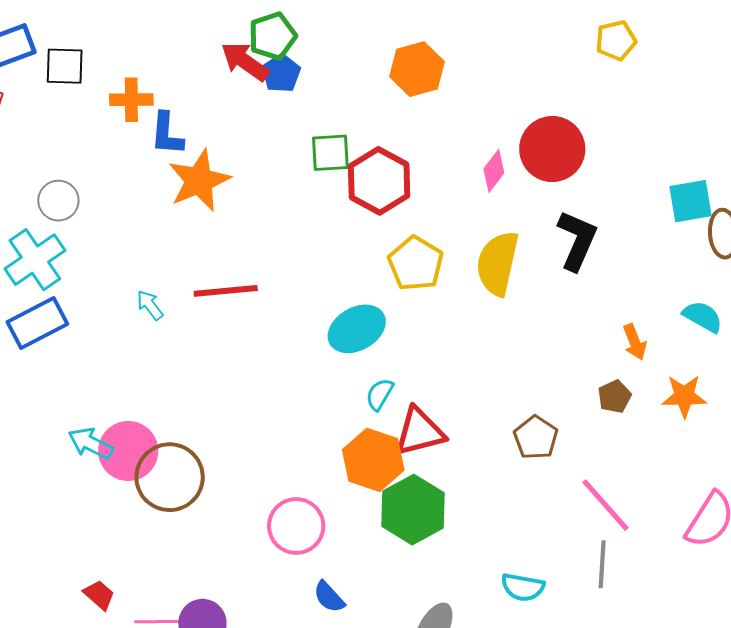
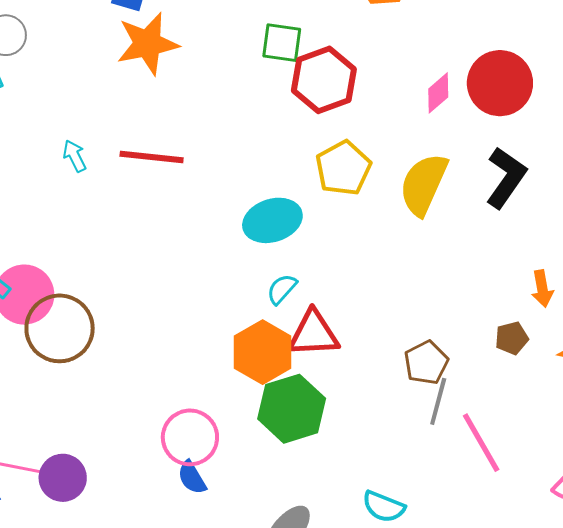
pink circle: (296, 526) -> (190, 437), moved
gray line: (602, 564) -> (438, 401), moved

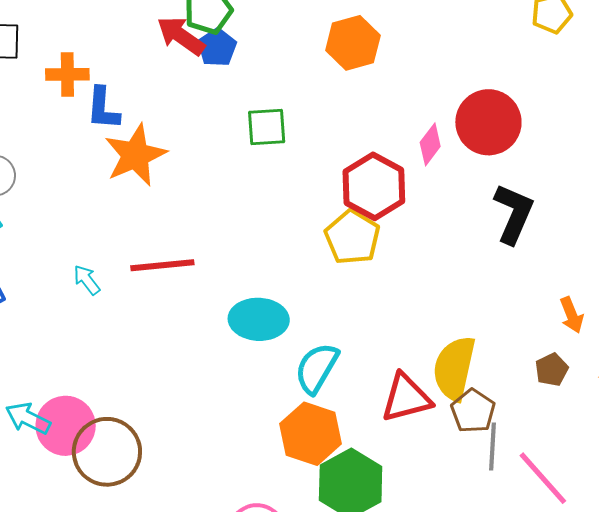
red hexagon: (324, 80) -> (374, 186), moved
yellow semicircle: (424, 184) -> (454, 368), moved
cyan ellipse: (272, 220) -> (259, 319), moved, turned 32
cyan semicircle: (282, 289) -> (317, 368), size x1.6
red triangle: (314, 334) -> (406, 398), moved

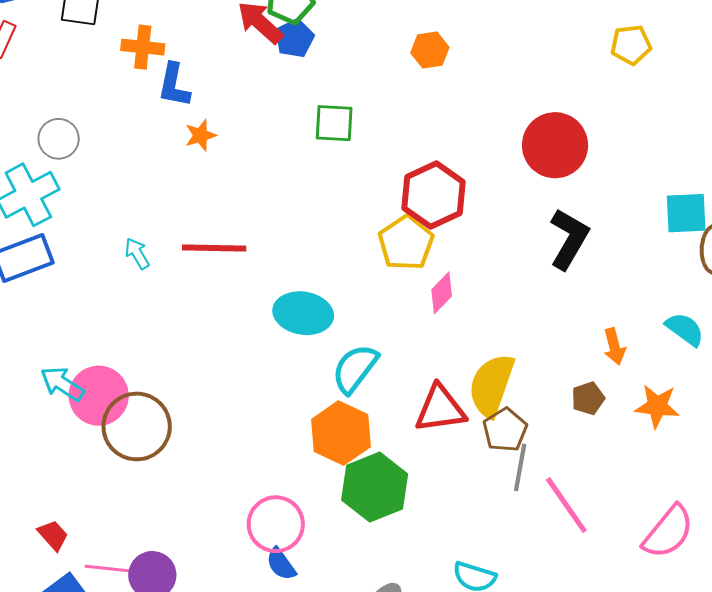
orange hexagon: (353, 43) -> (430, 50), size x0.7
pink diamond: (430, 144) -> (442, 293), moved
orange star: (135, 155) -> (201, 135), size x0.5

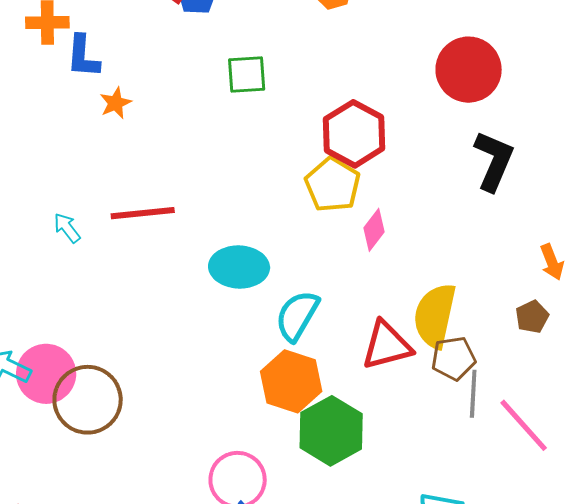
brown pentagon: (505, 430) -> (454, 358), turned 30

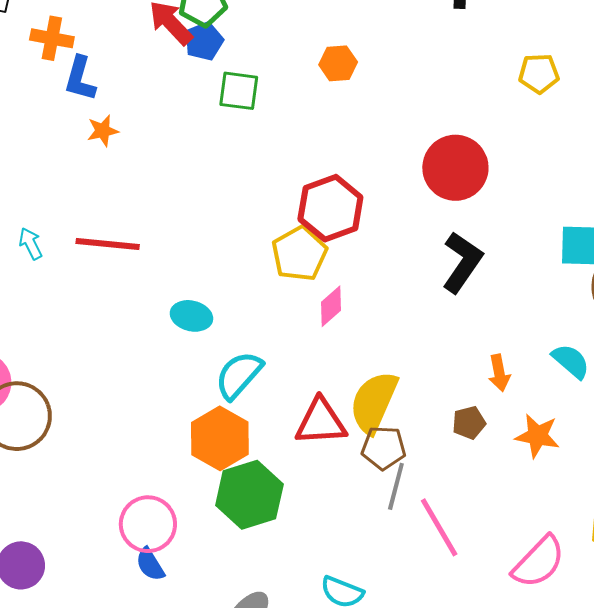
green square: (247, 75) -> (239, 91), moved
cyan ellipse: (239, 267) -> (191, 316), size x0.7

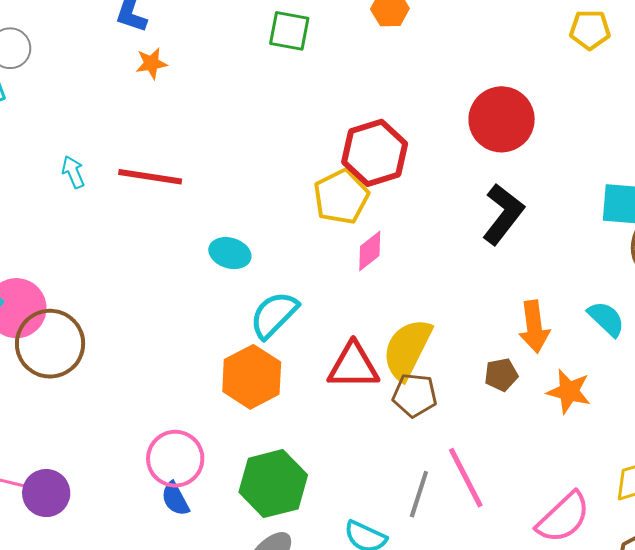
orange arrow: (499, 373) -> (534, 327), size x1.4
gray line: (396, 486) -> (419, 494), moved
green hexagon: (249, 495) -> (273, 484), moved

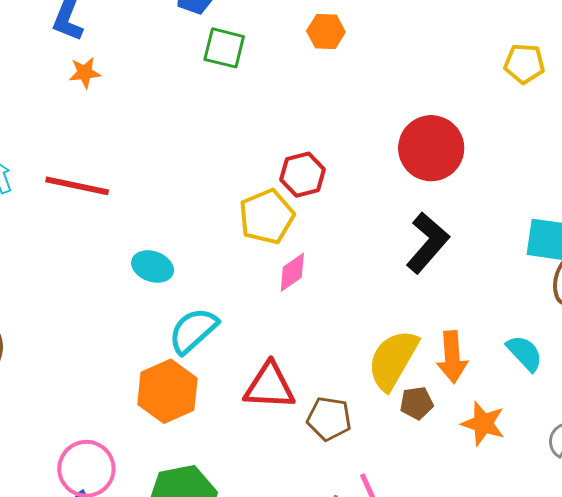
red hexagon: (375, 153) -> (303, 175), size x0.7
yellow semicircle: (407, 349) -> (393, 360), moved

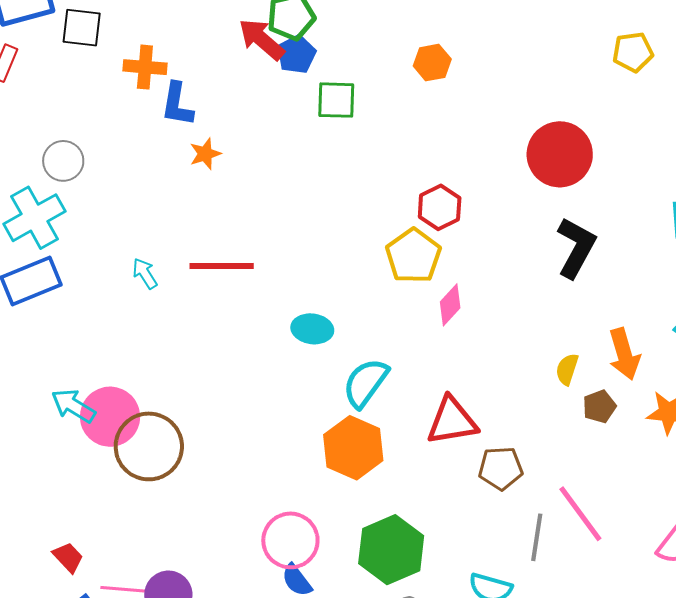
yellow semicircle: (393, 360) -> (567, 369), size x0.5
brown pentagon: (329, 419) -> (501, 468), moved

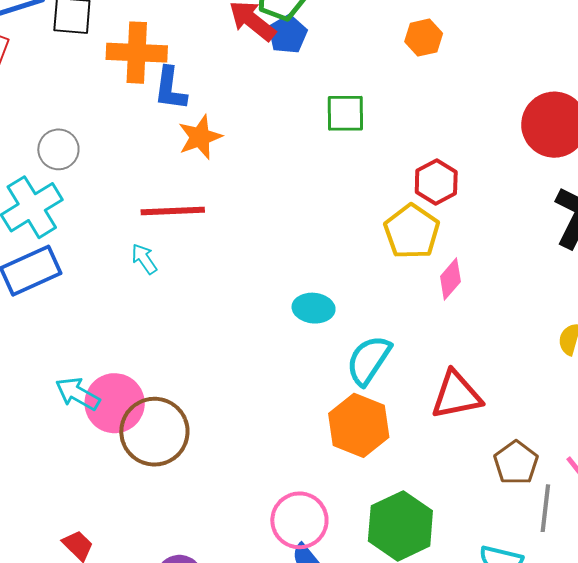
orange cross: (145, 67) -> (137, 53), size x1.4
green square: (336, 100) -> (345, 113), moved
orange star: (205, 154) -> (200, 137), size x1.4
red line: (222, 266) -> (173, 211), moved
brown pentagon: (501, 468) -> (516, 463), moved, turned -30

